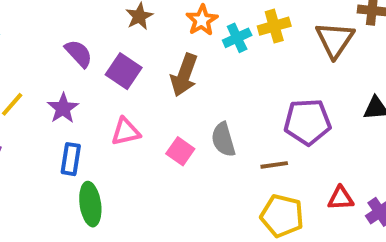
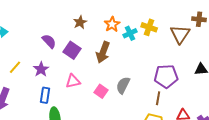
yellow cross: (274, 26) -> (149, 27), turned 35
gray semicircle: (223, 140) -> (123, 85), turned 42
brown line: (274, 165) -> (158, 98), moved, turned -72

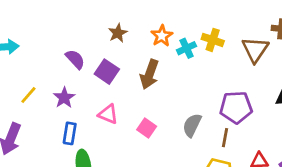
pink triangle: (73, 81) -> (108, 114), turned 35
gray semicircle: (123, 85) -> (192, 125), moved

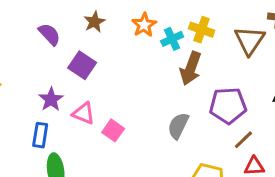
purple semicircle: (75, 59) -> (49, 34), moved
brown arrow: (149, 74) -> (191, 68), moved
purple star: (64, 98) -> (51, 99), moved
pink square: (147, 128) -> (113, 130), moved
brown line: (225, 138) -> (243, 140), moved, turned 36

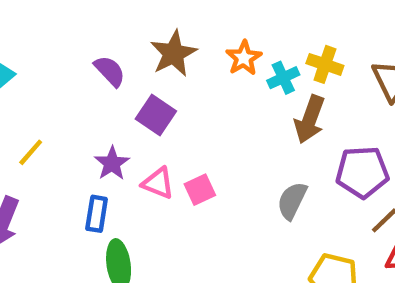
brown star: (94, 22) -> (173, 54), size x1.5
pink square: (113, 130) -> (200, 190), moved, turned 30

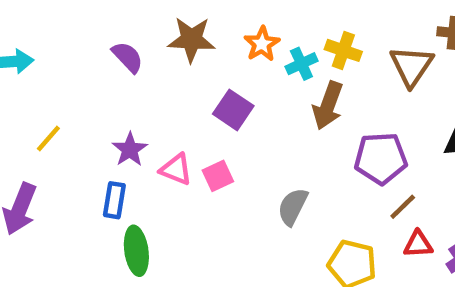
brown star: (173, 54) -> (191, 39), turned 30
purple square: (156, 115) -> (233, 110), moved
gray semicircle: (292, 201) -> (293, 207), moved

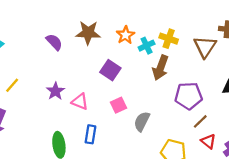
pink square: (218, 176) -> (118, 105), moved
blue rectangle: (114, 200) -> (90, 134), moved
red triangle: (418, 244) -> (208, 141), turned 42

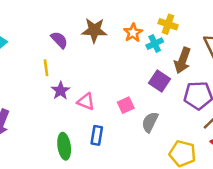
yellow cross: (169, 39) -> (168, 24), moved
brown arrow: (161, 68) -> (183, 60), moved
purple square: (110, 70) -> (160, 81), moved
yellow line: (12, 85) -> (46, 68), moved, turned -49

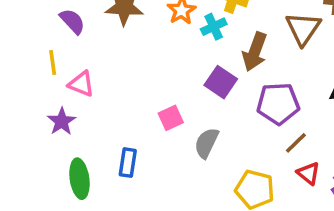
purple star: (61, 91) -> (62, 121), moved
pink triangle: (86, 102) -> (81, 84), moved

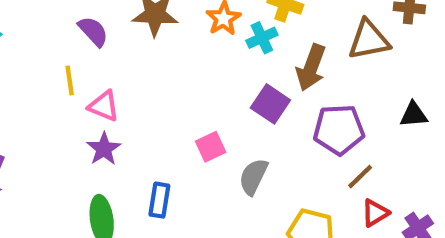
brown triangle: (303, 28) -> (369, 40), turned 45
purple star: (62, 121) -> (104, 149), moved
red triangle: (308, 173) -> (375, 213), turned 50

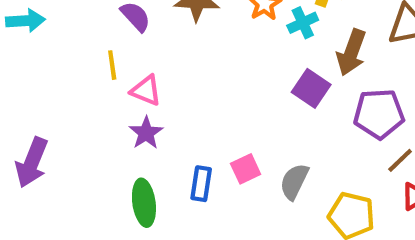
pink square: (211, 147) -> (246, 169), moved
gray semicircle: (253, 177) -> (294, 182), moved

